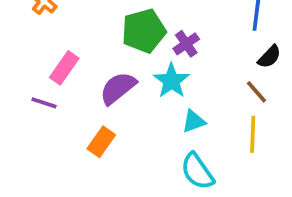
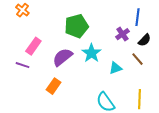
purple cross: (186, 44) -> (122, 34), moved
cyan triangle: (194, 121) -> (115, 68), moved
yellow line: (253, 134) -> (139, 99), moved

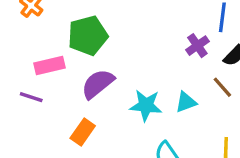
green pentagon: (76, 26) -> (88, 36), moved
pink rectangle: (33, 46) -> (49, 66), turned 42
cyan star: (91, 53) -> (146, 105), moved, turned -30

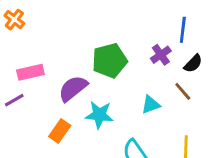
green pentagon: (88, 36) -> (110, 61), moved
purple line: (31, 97) -> (14, 100), turned -48
cyan star: (146, 105) -> (99, 115), moved

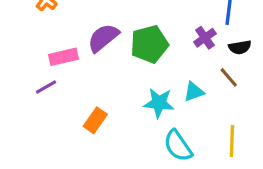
black semicircle: (193, 63) -> (240, 47), turned 36
purple semicircle: (73, 88) -> (103, 38), moved
cyan star: (99, 115) -> (159, 103), moved

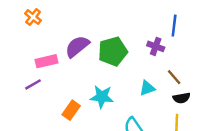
purple cross: (205, 38) -> (156, 46), turned -35
black semicircle: (240, 47) -> (181, 98), moved
cyan star: (159, 103) -> (102, 97), moved

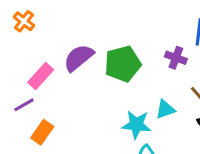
pink rectangle: (47, 61) -> (41, 76), turned -35
cyan star: (102, 97) -> (136, 125), moved
orange rectangle: (71, 110) -> (42, 132), moved

